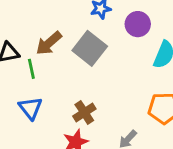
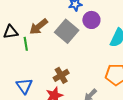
purple circle: (138, 24) -> (91, 20), moved
blue triangle: (30, 108) -> (24, 86), moved

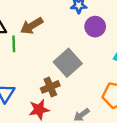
gray square: (67, 31) -> (68, 63), moved

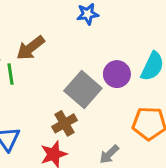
purple circle: (95, 27) -> (117, 74), moved

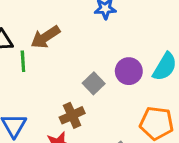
gray square: (83, 90) -> (94, 83), size x0.6

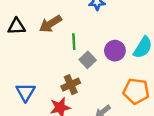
green line: (23, 61) -> (74, 42), moved

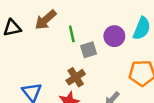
gray square: (88, 60) -> (89, 50), turned 35

